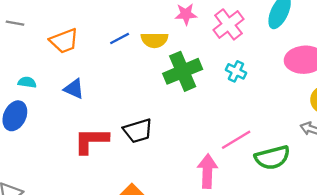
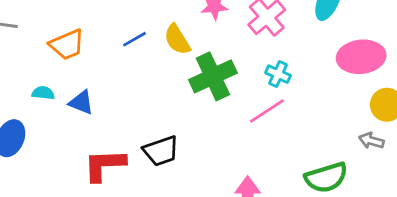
yellow semicircle: (154, 40) -> (177, 40), turned 60
cyan semicircle: (27, 82) -> (43, 93), moved
pink line: (236, 140) -> (267, 111), moved

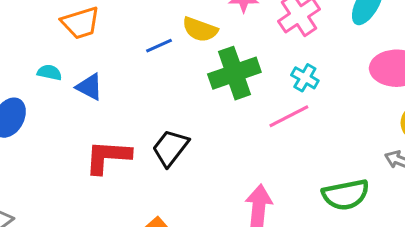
blue line: (135, 39) -> (159, 46), moved
yellow semicircle: (177, 40) -> (200, 29), turned -44
black trapezoid: (161, 151) -> (170, 148), turned 141

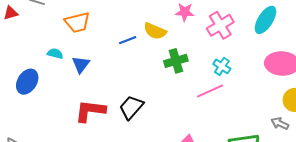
green cross: (234, 73) -> (176, 61), size x0.7
blue triangle: (90, 87) -> (81, 64), turned 36

